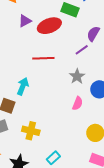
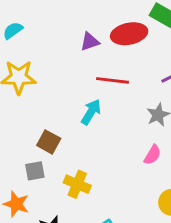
purple triangle: (25, 21) -> (90, 42), moved
cyan arrow: (23, 86) -> (91, 112), moved

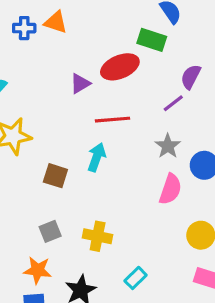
brown square: (49, 142) -> (55, 176), moved
pink semicircle: (152, 155) -> (170, 189), size x1.4

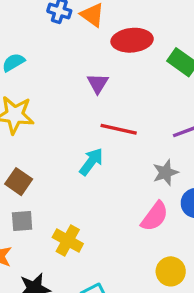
red ellipse: (120, 67) -> (132, 40), moved
purple triangle: (80, 84) -> (98, 83), turned -45
brown square: (55, 176) -> (19, 182), moved

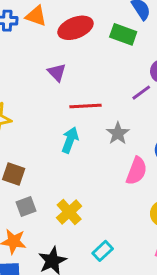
gray star: (165, 173) -> (118, 133), moved
yellow cross: (68, 241) -> (69, 212), turned 35

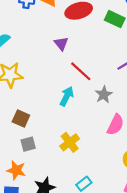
red line: (85, 106) -> (81, 71), turned 40
yellow cross: (69, 212) -> (70, 142), moved

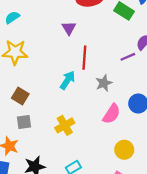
red line: (81, 71) -> (84, 58), turned 45

